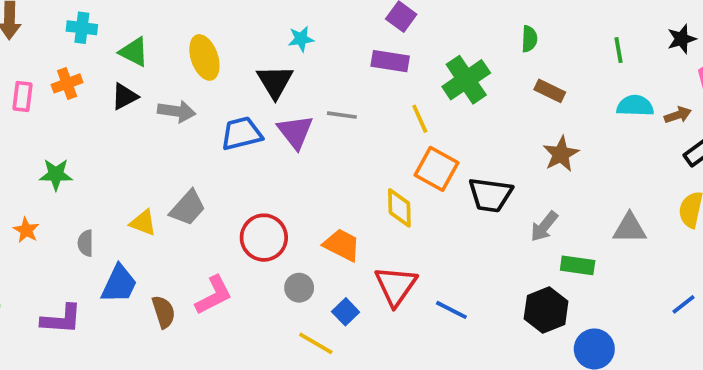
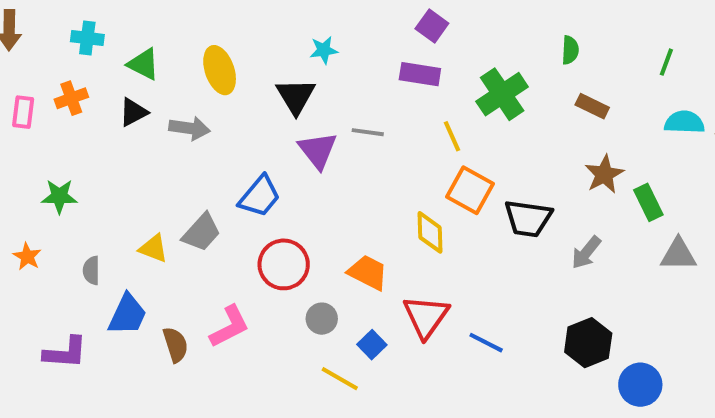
green line: (618, 50) -> (666, 62), turned 30
blue trapezoid: (242, 134) -> (260, 196), moved, turned 144
green rectangle: (578, 265) -> (648, 202), moved, turned 56

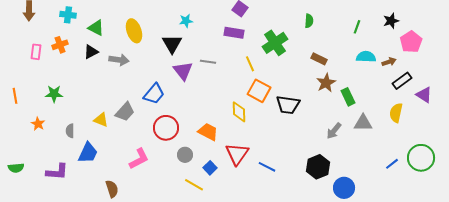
brown rectangle: (592, 106) -> (319, 59), moved
gray arrow: (586, 252) -> (334, 131), moved
brown semicircle: (175, 345) -> (112, 189), moved

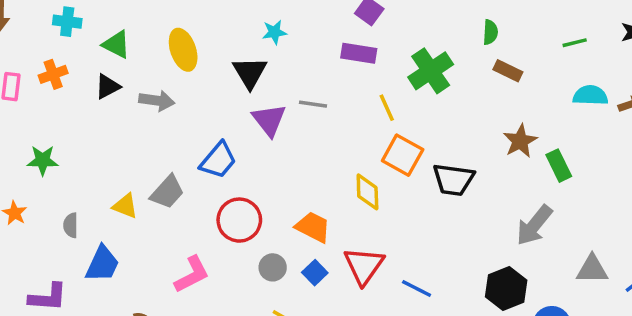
green line: (357, 27) -> (575, 43), turned 56
brown rectangle: (319, 59) -> (508, 71), moved
gray triangle: (363, 123) -> (592, 269), moved
gray arrow: (334, 131) -> (534, 225), size x1.4
blue square: (210, 168) -> (315, 273), moved

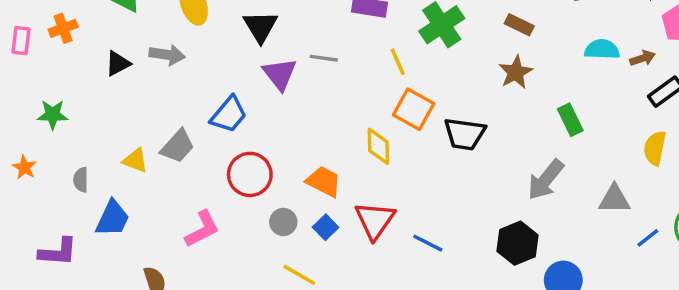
black triangle: (108, 87) -> (118, 63), moved
brown star: (520, 141) -> (516, 72), moved
gray triangle: (592, 269) -> (614, 199), moved

